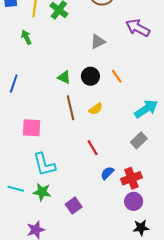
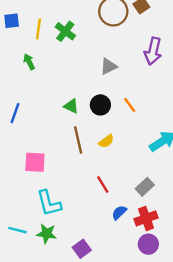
purple arrow: (138, 28) -> (153, 51), turned -105
gray rectangle: (139, 140) -> (145, 187), moved

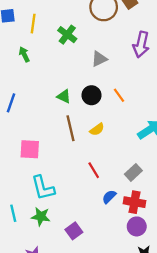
green cross: (65, 31) -> (67, 35), moved
red cross: (146, 218) -> (134, 202), turned 30
cyan line: (17, 230) -> (13, 213), turned 63

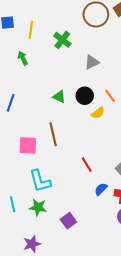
brown line: (71, 128) -> (53, 134), moved
yellow semicircle: (97, 129) -> (98, 113), moved

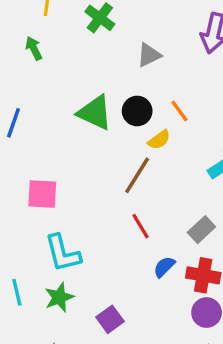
green triangle: (59, 97) -> (95, 113), size x1.6
brown line: (53, 134) -> (137, 175), moved, turned 45
green star: (38, 207) -> (59, 297), turned -30

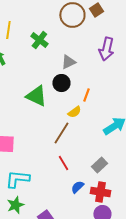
black circle: (137, 111) -> (61, 83), moved
orange line: (179, 111) -> (86, 95), turned 56
cyan L-shape: (63, 253) -> (17, 179), turned 110

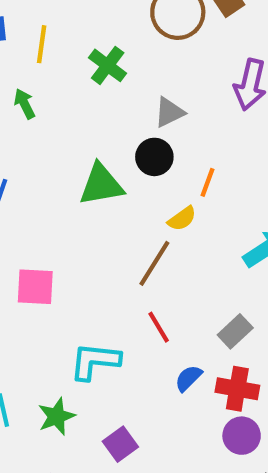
green triangle: (36, 96) -> (101, 185), turned -35
cyan L-shape: (17, 179) -> (95, 361), moved

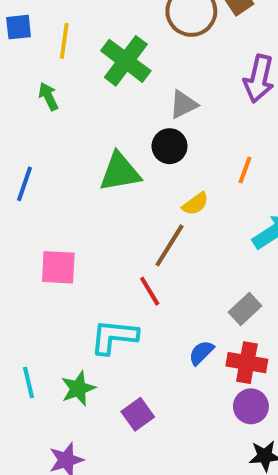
green cross: (108, 65) -> (126, 61), size x1.4
orange line: (208, 182) -> (245, 170), moved
red line: (159, 327) -> (150, 291), moved

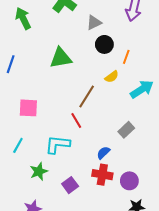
green arrow: (48, 97) -> (23, 18), size x1.5
black circle: (170, 146) -> (104, 44), moved
yellow semicircle: (195, 204) -> (112, 77), moved
red cross: (247, 363) -> (102, 175), moved
cyan line: (29, 382) -> (18, 145), moved, turned 42

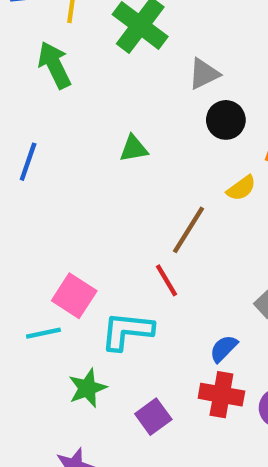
green triangle: (61, 58) -> (134, 149), size x0.6
pink square: (28, 108) -> (74, 296), moved, turned 30
cyan line: (18, 145) -> (43, 333), turned 49

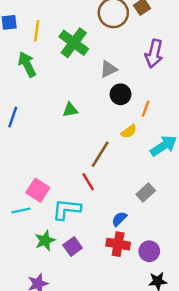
purple square: (153, 417) -> (73, 246), moved

